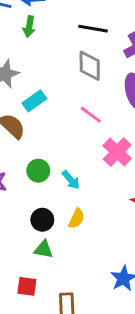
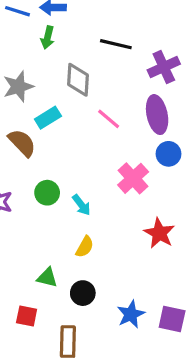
gray diamond: (90, 66) -> (78, 80), moved
pink line: (91, 115) -> (109, 119), moved
black circle: (42, 220) -> (83, 293), moved

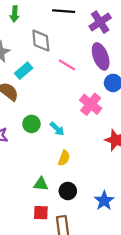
red square: (27, 316) -> (41, 213), moved

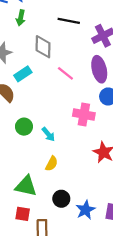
pink cross: (91, 104) -> (84, 115), turned -35
green triangle: (41, 184) -> (26, 186), size x1.5
black circle: (68, 191) -> (61, 199), moved

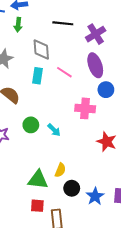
cyan rectangle: (23, 74) -> (38, 76), moved, turned -42
yellow semicircle: (52, 164) -> (60, 170), moved

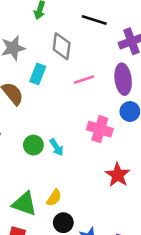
pink line: (64, 72) -> (84, 80), turned -63
cyan rectangle: (38, 76) -> (38, 74), moved
green circle: (31, 125) -> (33, 145), moved

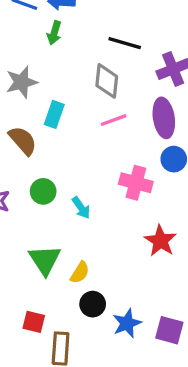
gray diamond: (62, 46) -> (107, 81), moved
green circle: (33, 145) -> (43, 191), moved
green triangle: (24, 204) -> (45, 260), moved, turned 40

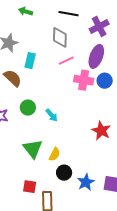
green arrow: (54, 33) -> (26, 11), turned 96
purple ellipse: (164, 118) -> (96, 56), turned 35
pink cross: (136, 183) -> (84, 80), moved

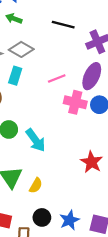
gray diamond: (60, 37) -> (21, 49), moved, turned -65
cyan arrow: (52, 115) -> (36, 140), size x1.5
black circle: (64, 173) -> (42, 217), moved

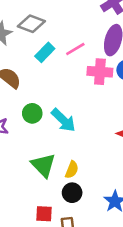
cyan rectangle: (15, 76) -> (45, 52), moved, turned 36
black circle: (42, 217) -> (72, 193), moved

